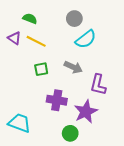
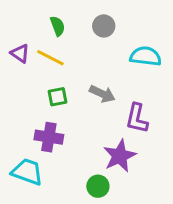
green semicircle: (30, 19) -> (58, 26), moved, turned 48
cyan semicircle: (86, 39) -> (146, 56), moved, turned -135
purple cross: (57, 100) -> (49, 137), moved

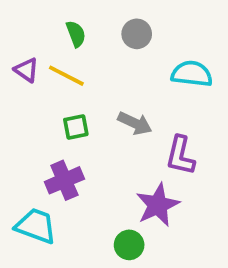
purple cross: (49, 137) -> (64, 180), turned -32

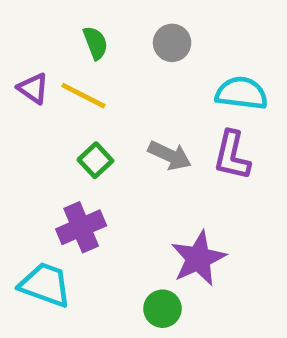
green square: (76, 127) -> (95, 160), turned -32
purple L-shape: (180, 156) -> (232, 155), moved

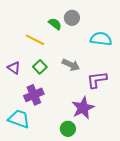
green semicircle: (95, 43) -> (55, 24), moved, turned -32
purple triangle: (33, 88) -> (14, 68), moved
purple L-shape: (232, 155) -> (97, 80), moved, turned 70

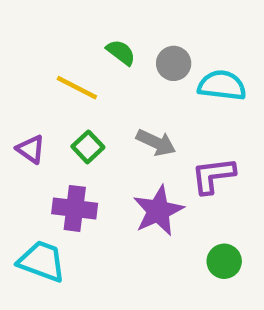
gray circle: (72, 18) -> (174, 63), moved
purple cross: (34, 95) -> (75, 208), turned 30
purple star: (83, 108) -> (158, 211), moved
green circle: (68, 129) -> (224, 261), moved

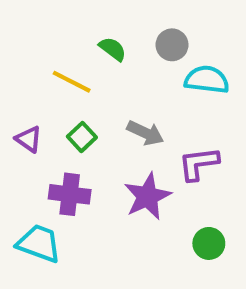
gray circle: (174, 63) -> (172, 45), moved

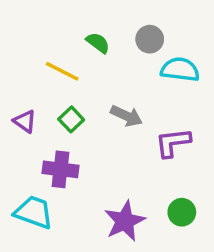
purple star: (147, 196) -> (125, 221), moved

